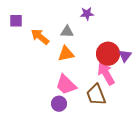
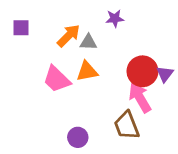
orange arrow: (40, 37) -> (69, 36), moved, turned 96
pink trapezoid: (66, 85) -> (57, 79), moved

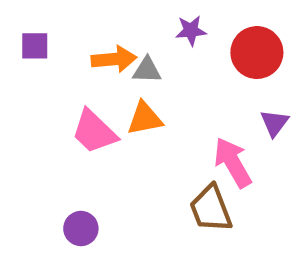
orange arrow: (69, 36) -> (114, 59), turned 40
red circle: (142, 71) -> (257, 53), moved
purple circle: (78, 137) -> (81, 229), moved

